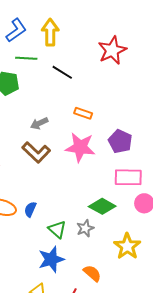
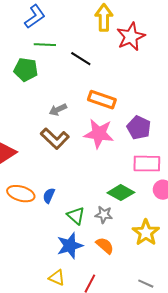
yellow arrow: (50, 32) -> (104, 18), moved
orange rectangle: (83, 113) -> (102, 100), size x1.5
gray star: (85, 228) -> (104, 215), turned 30
orange semicircle: (92, 273) -> (105, 246), moved

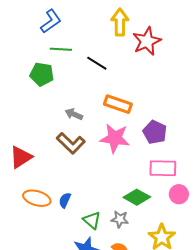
gray arrow: (58, 110) -> (74, 114), turned 48

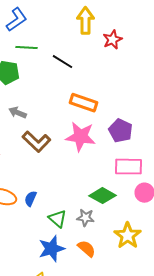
red star: (147, 41) -> (112, 40), size x0.7
gray arrow: (74, 114) -> (18, 113), moved

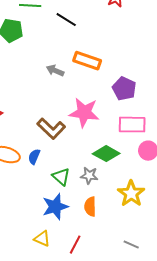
gray arrow: (18, 113) -> (55, 71), moved
pink star: (80, 137) -> (84, 113), moved
brown L-shape: (36, 142) -> (51, 129), moved
orange semicircle: (86, 249) -> (90, 207), turned -132

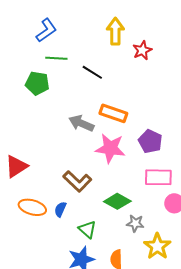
gray arrow: (55, 71) -> (81, 123), size x1.4
pink star: (84, 113) -> (110, 148), moved
green diamond: (106, 154) -> (117, 201), moved
gray star: (89, 176) -> (135, 223), moved

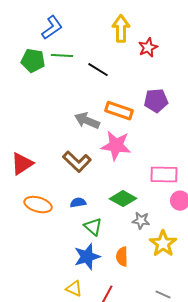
green pentagon: (37, 83) -> (33, 61), moved
purple pentagon: (150, 141) -> (156, 101), moved, turned -30
brown L-shape: (77, 181) -> (77, 162), moved
blue semicircle: (60, 209) -> (78, 203), moved, turned 56

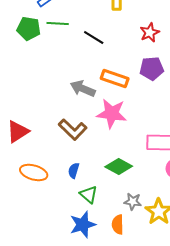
red star: (148, 48) -> (150, 33), moved
blue semicircle: (78, 203) -> (74, 171), turned -63
gray star: (141, 221) -> (133, 202), moved

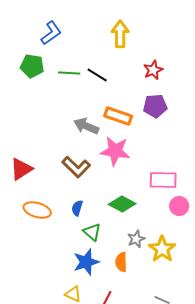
green line: (58, 24) -> (69, 73), moved
gray star: (133, 202) -> (136, 239), turned -30

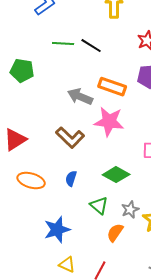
green pentagon: (32, 66) -> (22, 71), moved
green triangle: (92, 232) -> (99, 206), moved
blue star: (86, 262) -> (57, 230), moved
orange semicircle: (121, 262) -> (115, 233), turned 36

